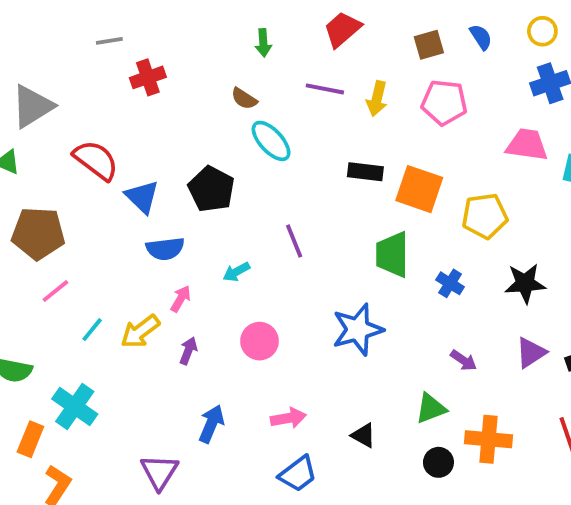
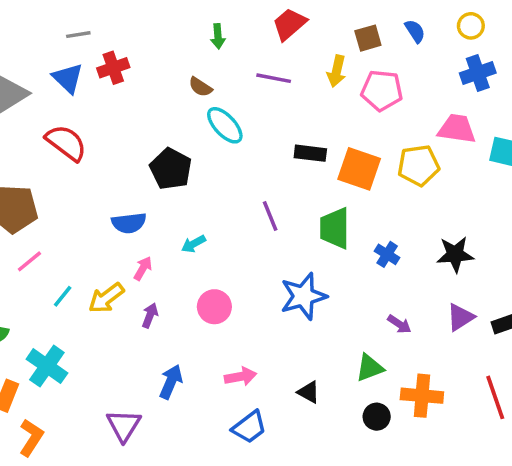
yellow arrow: (377, 99) -> (337, 71), moved
blue triangle: (142, 197) -> (68, 78), moved
yellow pentagon: (485, 216) -> (419, 165), moved
purple line: (294, 241) -> (270, 216), moved

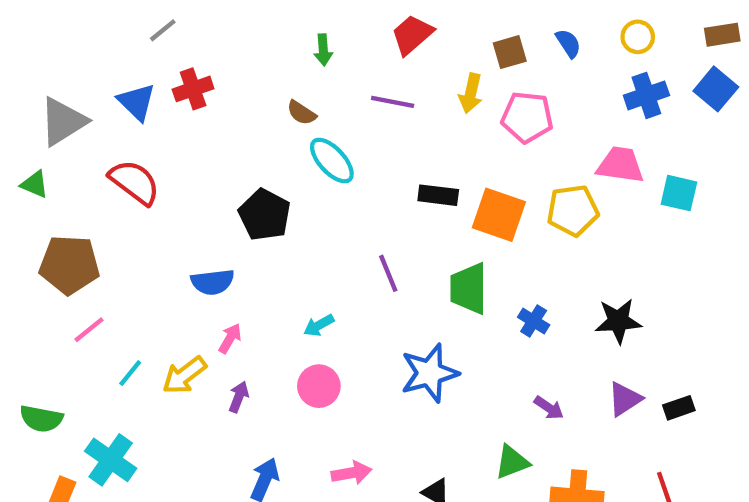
gray line: (78, 35) -> (163, 30), moved, turned -30
cyan arrow: (193, 244) -> (319, 325), moved

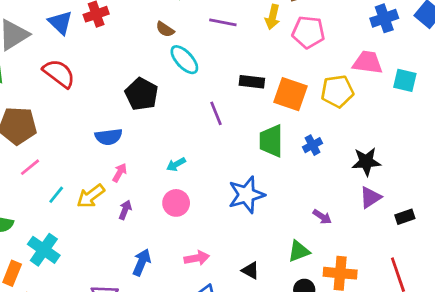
purple line: (388, 273) -> (216, 113), moved
blue cross: (534, 321) -> (313, 145), moved, turned 30
purple triangle: (625, 399) -> (370, 197), moved

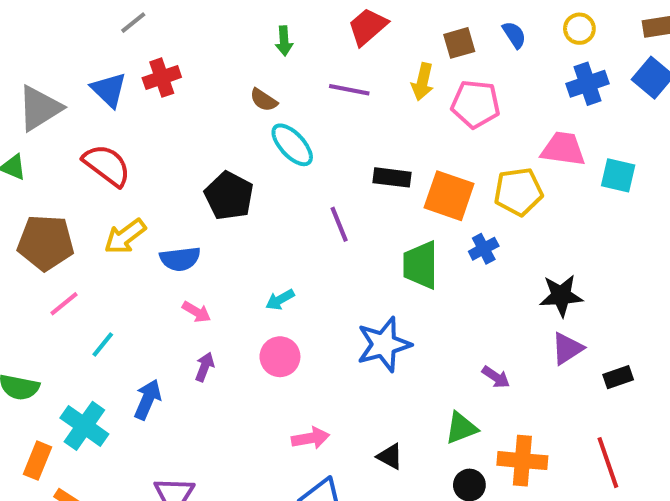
blue cross: (313, 145) -> (484, 249), moved
pink arrow: (120, 173) -> (196, 312), turned 90
yellow arrow: (91, 196) -> (125, 236), moved
blue arrow: (142, 262) -> (148, 399), moved

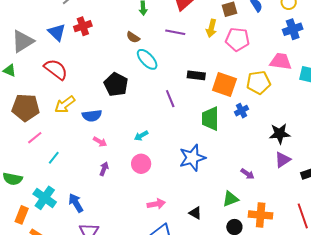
blue arrow: (148, 399) -> (76, 203), moved, turned -54

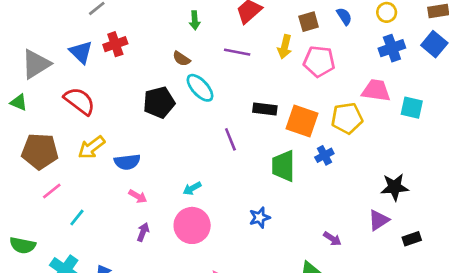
black pentagon: (116, 84) -> (159, 102), moved, turned 30
black star: (280, 134) -> (395, 187), moved
blue star: (192, 158) -> (260, 218), size x0.6
pink circle: (141, 164) -> (192, 225), size x1.4

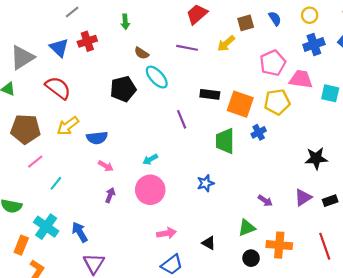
green arrow: (195, 20) -> (125, 22), moved
yellow arrow: (285, 47) -> (226, 43), turned 36
pink pentagon: (319, 61) -> (273, 63), moved, turned -30
purple triangle: (379, 220) -> (303, 197), moved

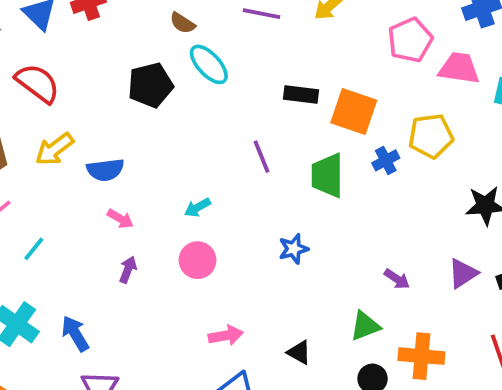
yellow pentagon: (277, 102) -> (431, 136), moved
purple line: (182, 119) -> (262, 157), moved
pink circle: (150, 190) -> (198, 260), size x0.7

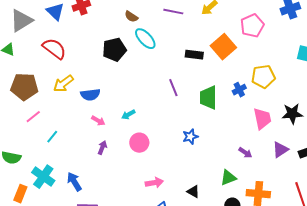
pink trapezoid: (459, 68) -> (262, 119), moved, turned 70
orange square: (354, 111) -> (223, 47), moved, turned 30
cyan arrow: (198, 207) -> (128, 115), moved

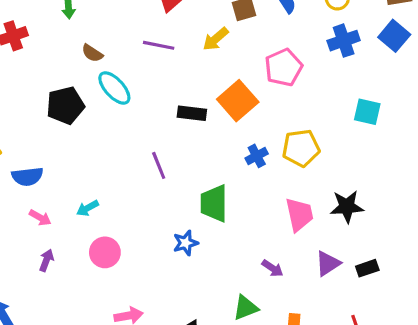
blue cross: (239, 90) -> (257, 156), moved
green trapezoid: (208, 98) -> (214, 203), moved

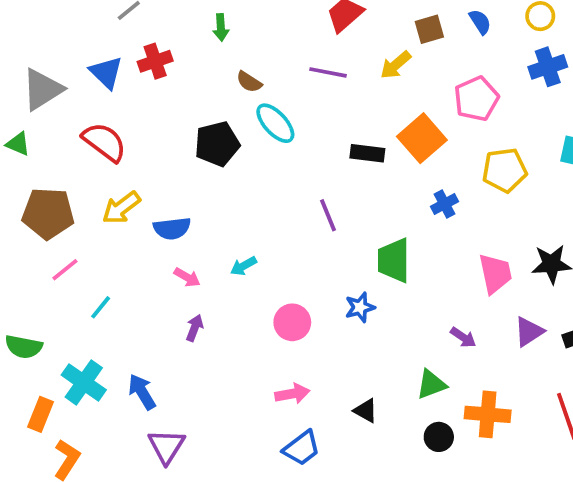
yellow pentagon: (301, 148) -> (505, 170), moved
pink circle: (105, 252) -> (292, 322), moved

